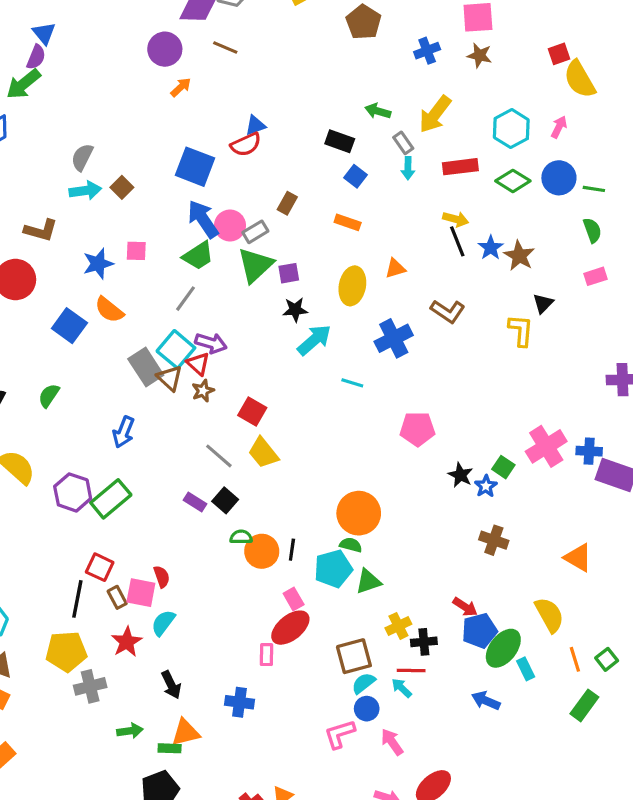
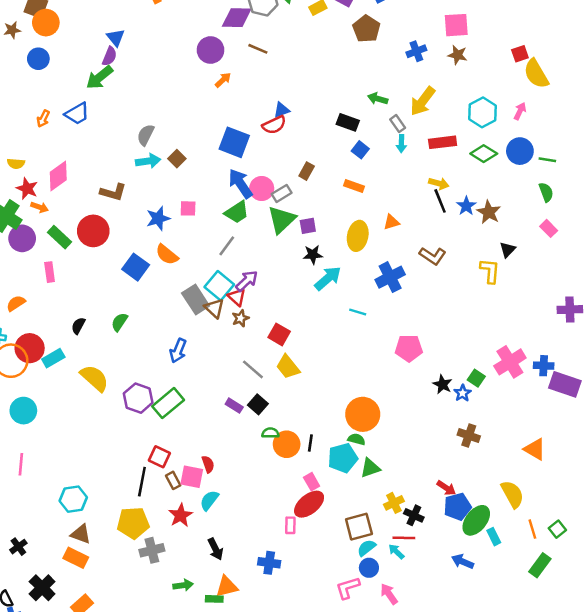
pink rectangle: (595, 276) -> (549, 228), turned 63
purple arrow: (211, 343) -> (247, 281), turned -60
black cross: (424, 642) -> (414, 515), turned 30

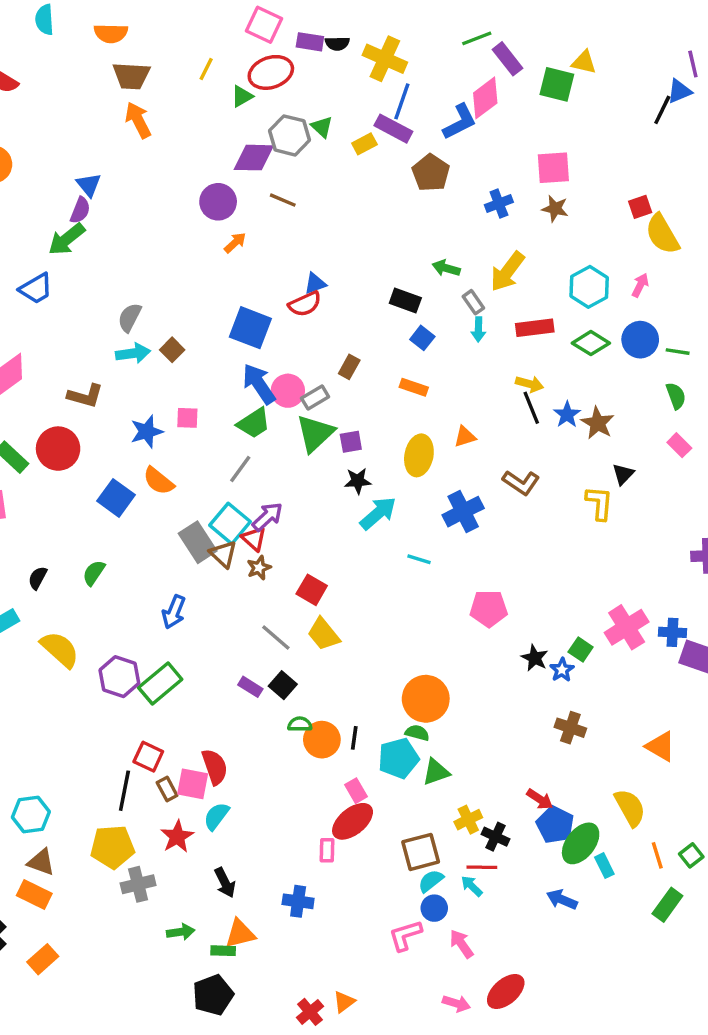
red semicircle: (208, 464) -> (215, 767), size x1.5
blue pentagon: (458, 507) -> (555, 825), turned -30

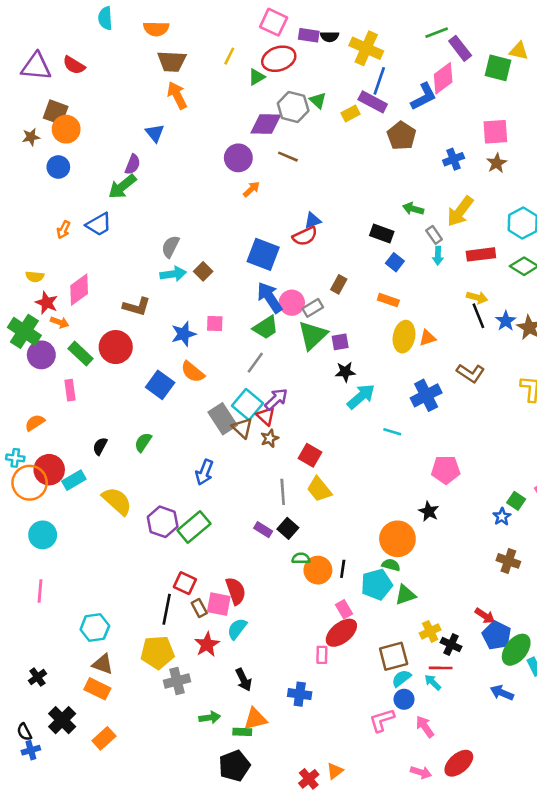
blue triangle: (89, 185) -> (155, 133), moved
brown star: (555, 209) -> (497, 163), turned 30
yellow ellipse: (419, 455) -> (404, 337), moved
gray line: (276, 637) -> (283, 492), turned 45
black star: (535, 658) -> (429, 511), moved

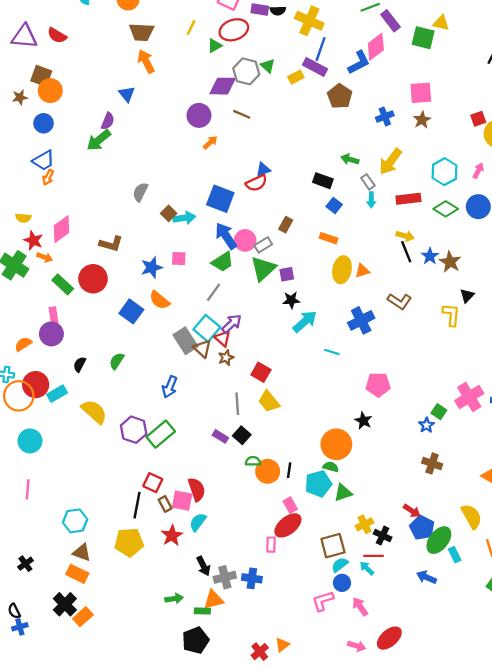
blue trapezoid: (99, 224) -> (43, 160), moved
cyan arrow: (173, 274) -> (184, 218), moved
purple circle: (41, 355) -> (51, 334), moved
gray cross: (177, 681) -> (225, 577), moved
black cross: (62, 720) -> (65, 604), moved

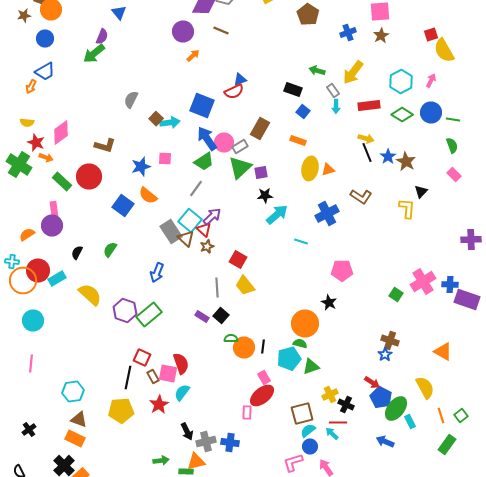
orange arrow: (48, 177) -> (31, 86), moved
brown rectangle: (286, 225) -> (260, 128), size x1.5
blue star: (426, 425) -> (385, 354), moved

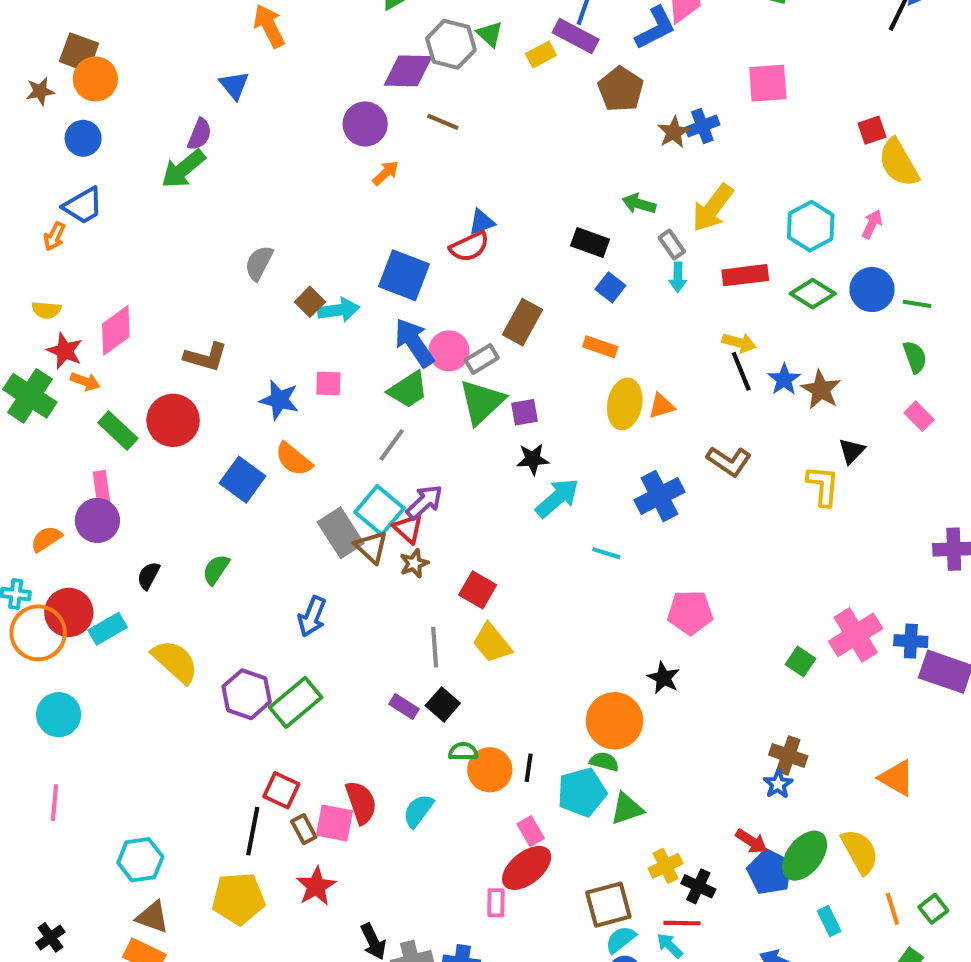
brown star: (381, 36) -> (674, 132), moved
blue star: (141, 166) -> (279, 400), turned 30
cyan semicircle: (182, 392) -> (418, 811), moved
green ellipse: (396, 408) -> (805, 856), moved

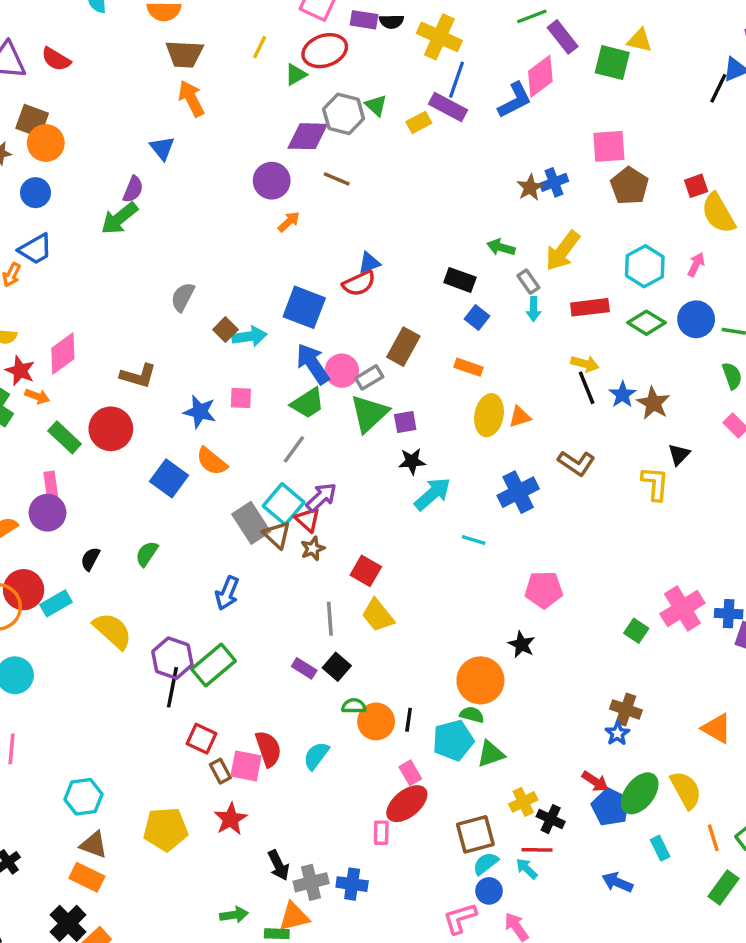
brown pentagon: (621, 89) -> (629, 186), moved
black line: (253, 831) -> (172, 687), moved

